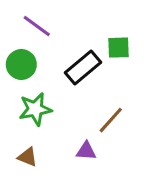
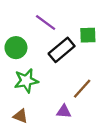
purple line: (37, 26) -> (46, 23), moved

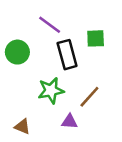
black rectangle: (62, 50) -> (67, 55), turned -65
green star: (26, 81) -> (51, 91), moved

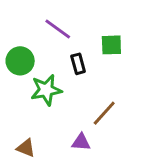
black rectangle: (67, 55) -> (78, 64), size x0.6
green star: (51, 91) -> (46, 90), moved

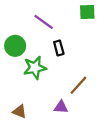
green square: (111, 45) -> (87, 12), moved

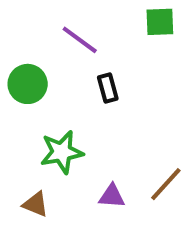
green star: (35, 68) -> (62, 152), moved
brown line: (78, 85) -> (166, 184), moved

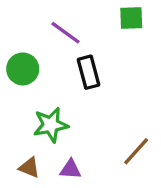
black rectangle: (108, 88) -> (89, 72), size x1.4
purple triangle: (112, 196) -> (70, 169), moved

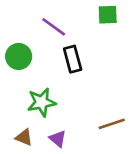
brown line: (136, 151) -> (112, 124), turned 30
purple triangle: (70, 169) -> (58, 139), turned 36

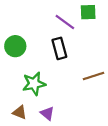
purple line: (54, 27) -> (65, 22), moved
brown line: (112, 124) -> (94, 76), moved

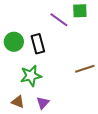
black rectangle: (59, 48) -> (38, 44), moved
purple triangle: (47, 113) -> (43, 103), turned 32

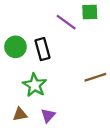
green star: (31, 76) -> (35, 85), turned -30
brown triangle: (18, 102) -> (20, 114), turned -32

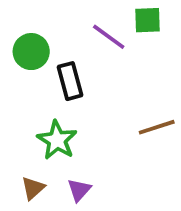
green circle: (15, 47) -> (31, 52), moved
brown triangle: (20, 114) -> (33, 188), turned -32

